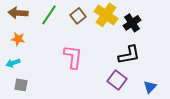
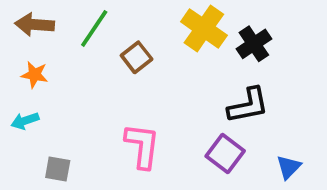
brown square: (78, 16) -> (137, 57), moved
pink L-shape: (73, 57) -> (142, 146), moved
gray square: (21, 85) -> (58, 169), moved

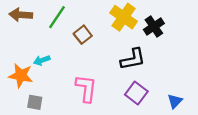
orange star: (35, 75) -> (21, 76), moved, size x1.5
black L-shape: (248, 105) -> (133, 59), moved
cyan arrow: (25, 121) -> (42, 60), moved

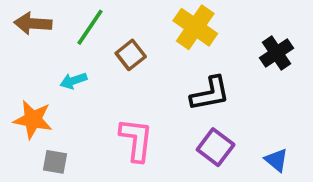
black cross: (154, 26) -> (276, 53), moved
cyan arrow: (42, 60) -> (73, 81), moved
blue triangle: (175, 101) -> (276, 160), turned -35

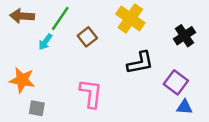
cyan arrow: (73, 81) -> (45, 42), moved, turned -35
purple square: (216, 147) -> (176, 82), moved
blue triangle: (276, 160) -> (184, 107), turned -35

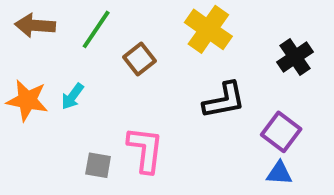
cyan arrow: (45, 42) -> (72, 96), moved
orange star: (22, 80) -> (27, 100), moved
blue triangle: (184, 107) -> (279, 173), moved
gray square: (37, 108) -> (98, 165), moved

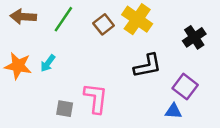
brown square: (139, 59) -> (104, 24), moved
blue triangle: (279, 173) -> (173, 111), moved

